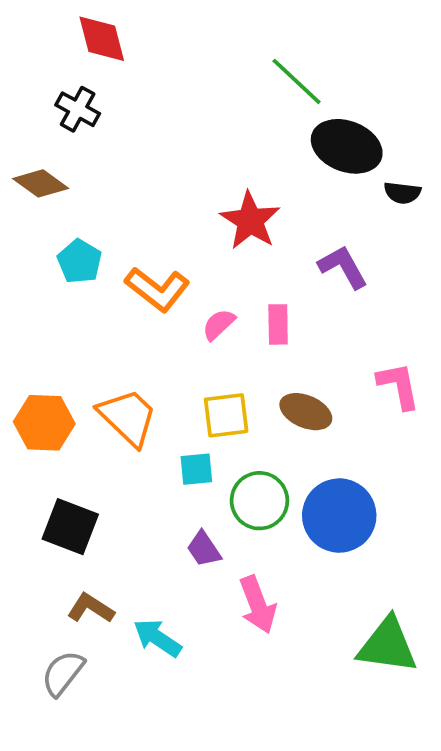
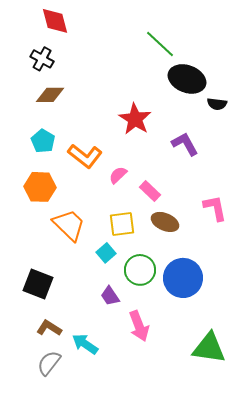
brown diamond: (41, 183) -> (50, 95), moved, turned -36
pink rectangle: (278, 324) -> (150, 191), moved, turned -45
orange hexagon: (44, 423) -> (40, 187), moved
cyan square: (196, 469) -> (106, 253), turned -36
gray semicircle: (63, 673) -> (49, 363), moved

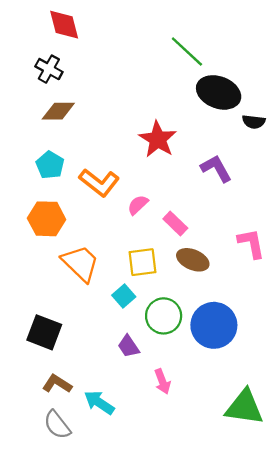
pink arrow: (139, 326) -> (162, 381), size x0.7
gray semicircle: (49, 363) -> (57, 425), turned -76

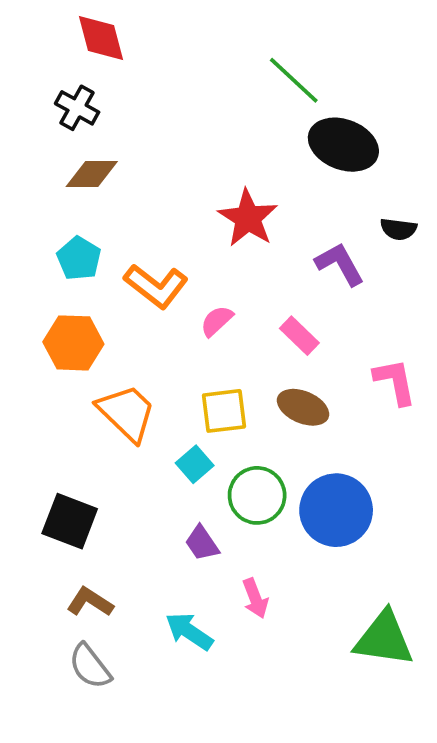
black semicircle: (254, 122) -> (399, 229), moved
pink rectangle: (175, 224) -> (299, 336), moved
cyan arrow: (99, 403) -> (189, 631), moved

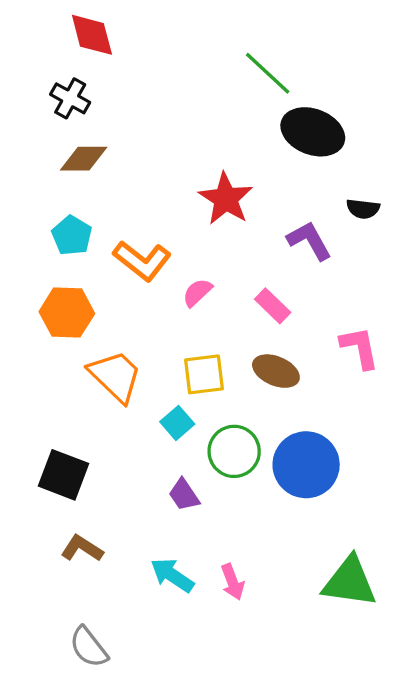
pink arrow: (255, 598) -> (232, 582), moved
gray semicircle: (90, 666) -> (89, 647), moved

